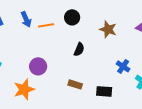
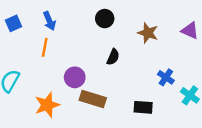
orange line: (46, 25) -> (45, 47), moved, turned -70
purple circle: (38, 66) -> (75, 77), moved
brown rectangle: (75, 84) -> (93, 99), moved, size x1.5

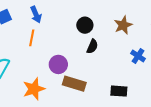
black circle: (105, 19) -> (85, 25), moved
brown star: (148, 33) -> (123, 25), turned 30
blue cross: (166, 77) -> (138, 56), moved

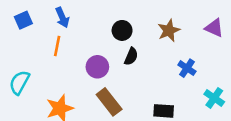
purple circle: (58, 64) -> (97, 67), moved
brown rectangle: (74, 84) -> (109, 102), turned 35

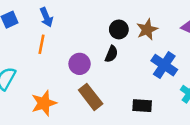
black circle: (122, 30) -> (119, 29), moved
blue cross: (187, 68) -> (164, 65), size x1.5

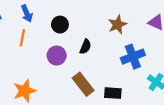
black circle: (119, 29) -> (60, 25), moved
blue cross: (164, 65) -> (133, 57), turned 35
brown rectangle: (91, 97) -> (83, 84), moved

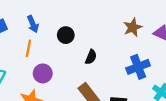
brown star: (117, 25) -> (133, 27), moved
purple circle: (57, 55) -> (43, 73), moved

